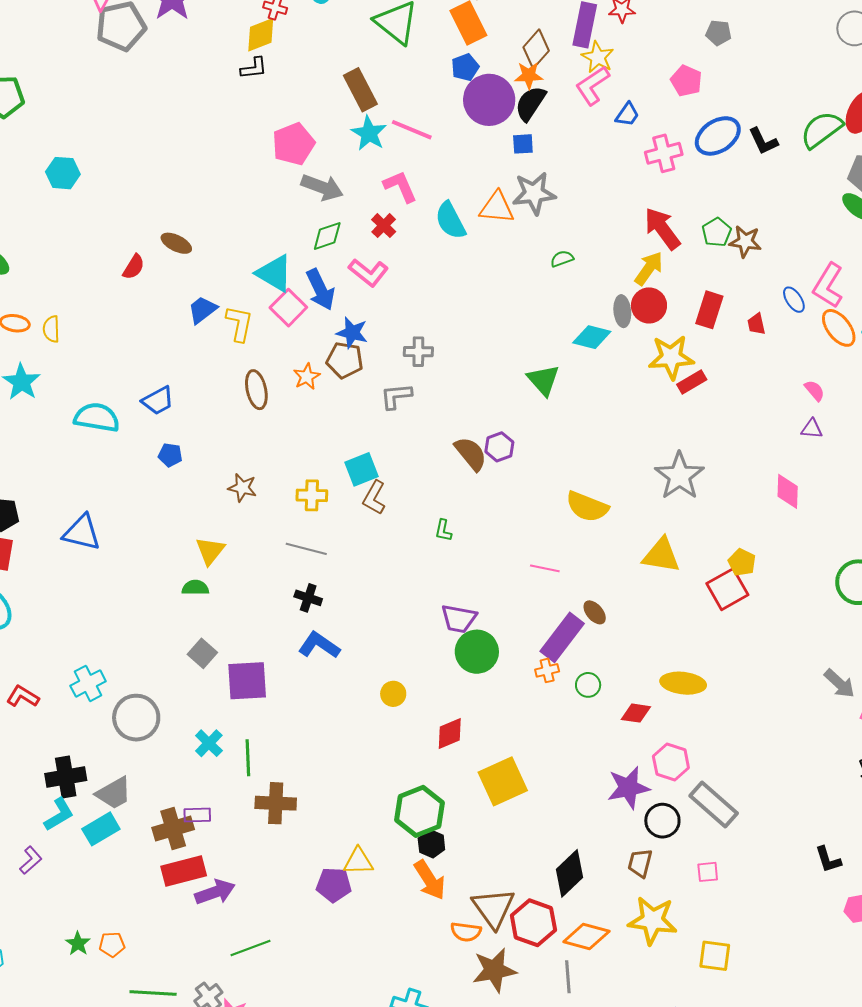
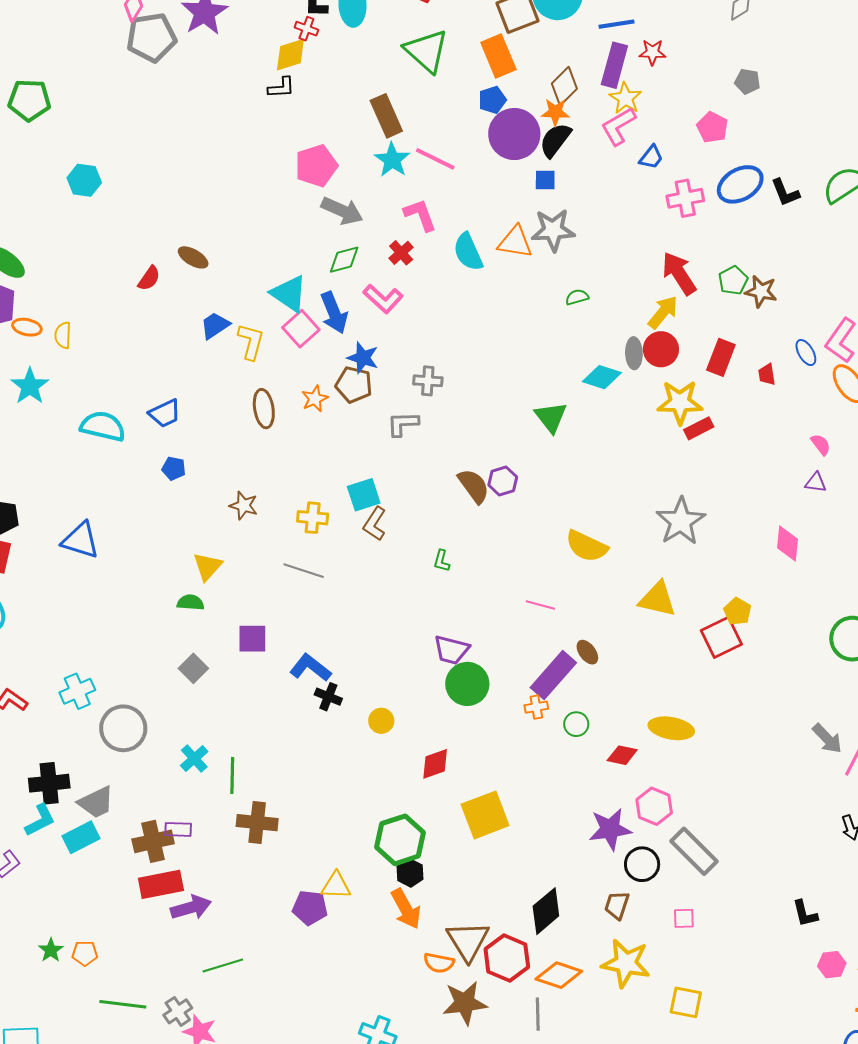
black cross: (308, 598) -> (328, 697), moved
purple square: (247, 681) -> (252, 639), moved, size x0.7

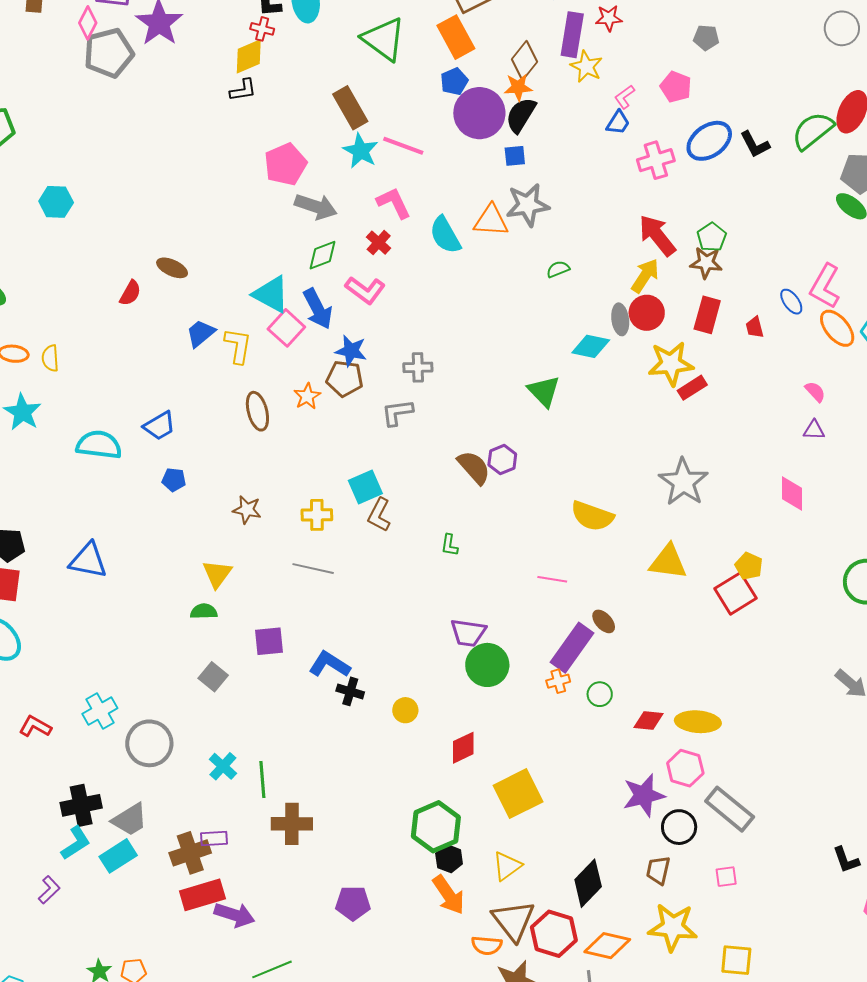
pink L-shape: (618, 126) -> (625, 97), moved, size x0.6
brown star: (761, 291) -> (706, 263), moved
yellow ellipse: (671, 728) -> (698, 722), moved
yellow triangle: (336, 886) -> (507, 866), moved, turned -32
purple arrow: (191, 907) -> (234, 915), turned 39

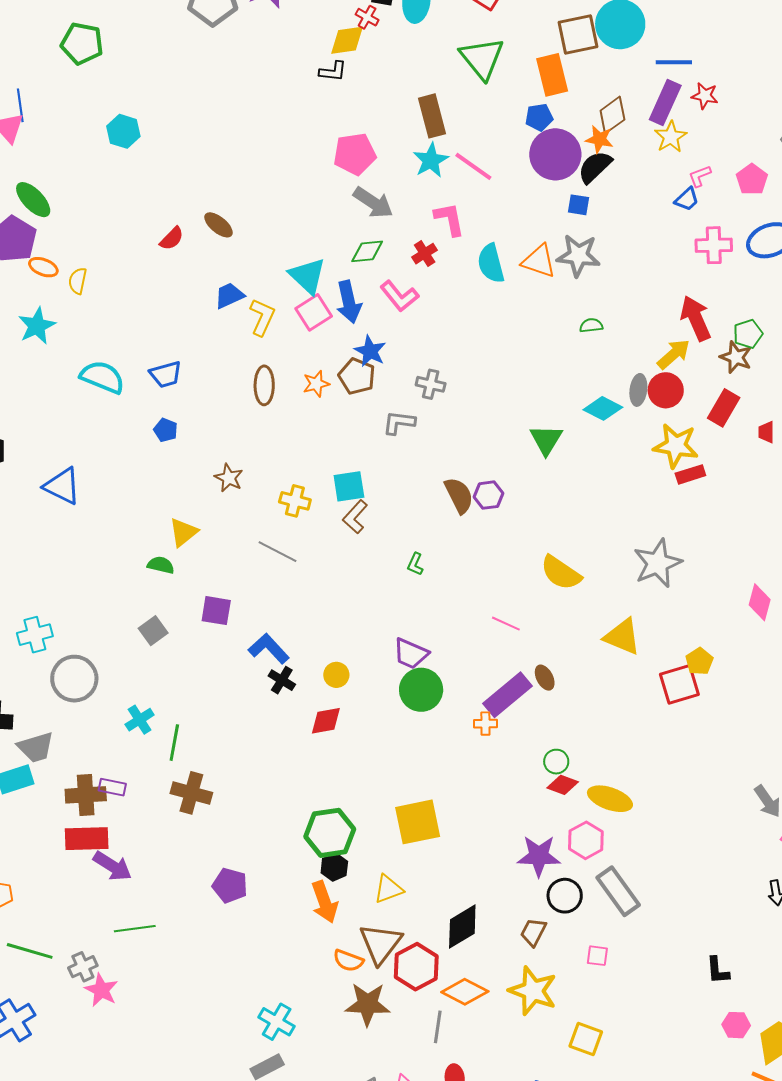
green circle: (600, 694) -> (556, 762), moved
yellow circle: (405, 710) -> (336, 675), moved
red diamond: (463, 748) -> (326, 721), moved

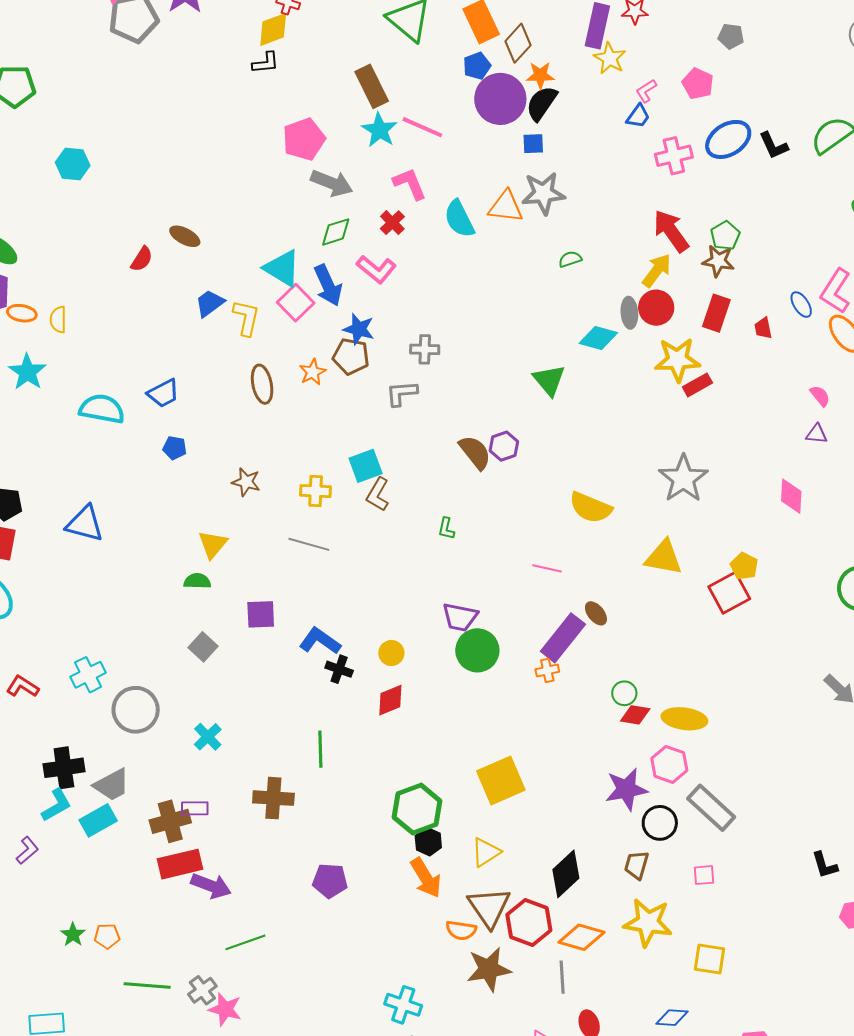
brown diamond: (612, 115) -> (518, 43), moved
green line: (174, 743) -> (320, 749), moved

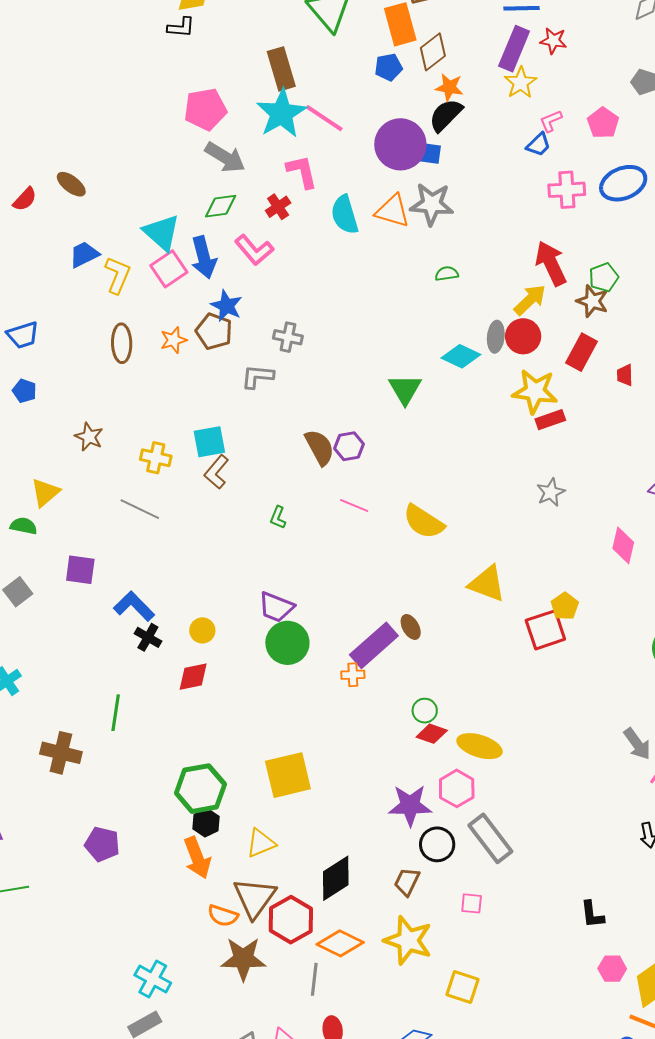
purple circle: (500, 99) -> (400, 144), moved
cyan star: (380, 130) -> (281, 113), size x1.4
gray star: (683, 479) -> (551, 492), moved, size x0.6
pink line: (547, 568) -> (354, 505), moved

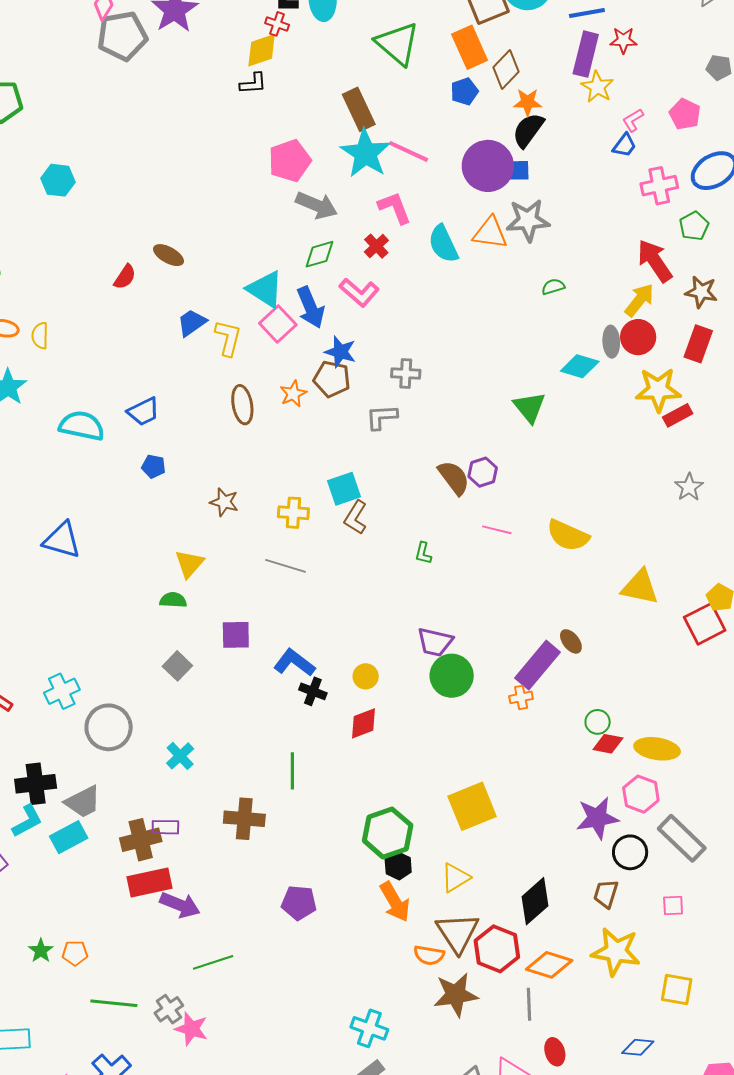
green pentagon: (604, 277) -> (694, 226), moved

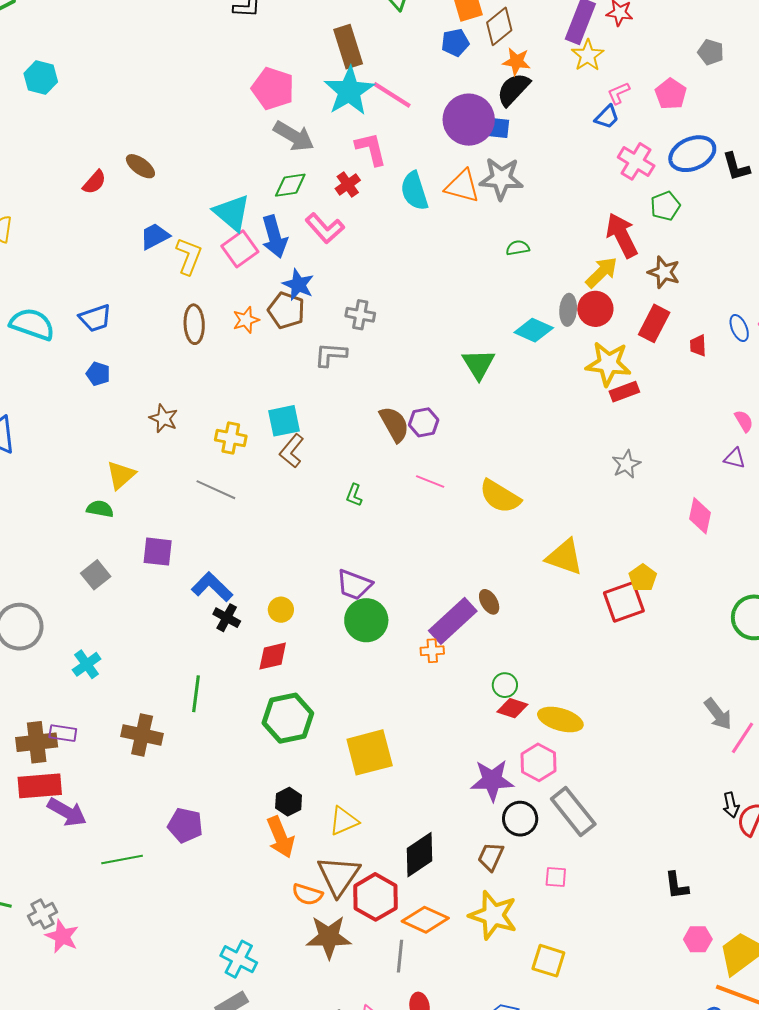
pink pentagon: (290, 161) -> (273, 89), turned 30
pink cross: (659, 186) -> (636, 161), turned 36
green hexagon: (388, 833) -> (288, 718), moved
green line: (213, 962) -> (122, 860), moved

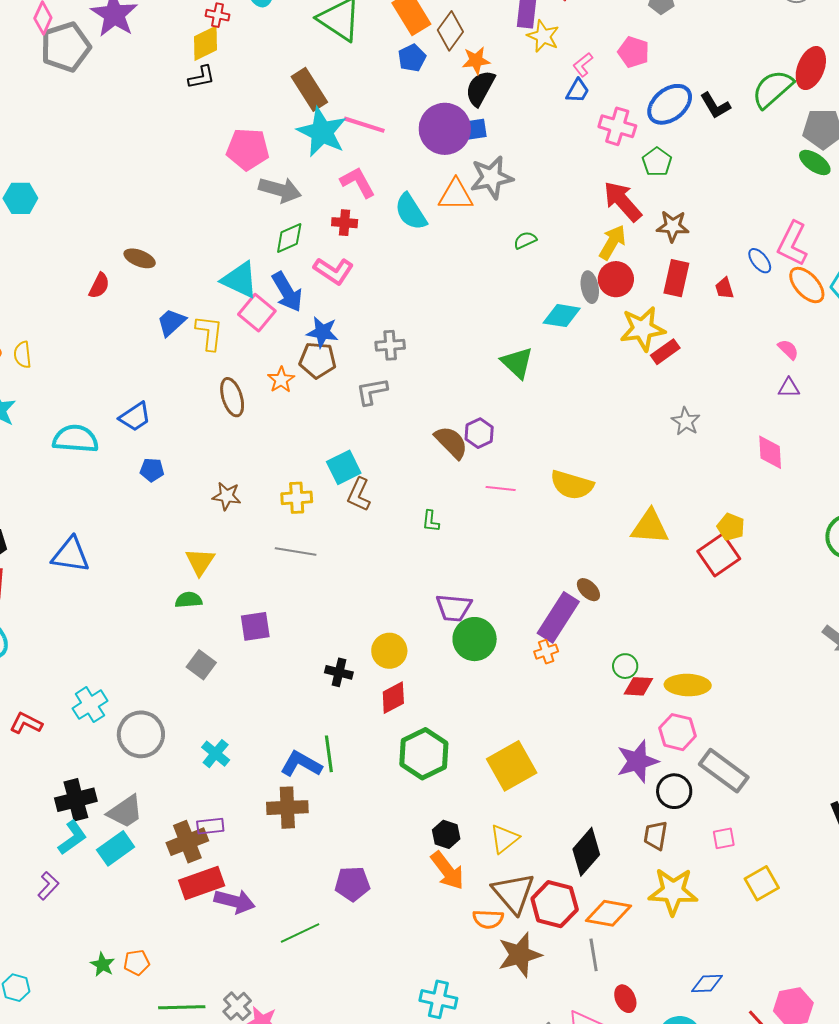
red cross: (348, 184) -> (345, 223), turned -35
blue L-shape: (212, 587) -> (301, 764), moved
yellow circle: (281, 610) -> (389, 651), size x1.4
yellow square: (548, 961) -> (762, 883), moved, turned -32

